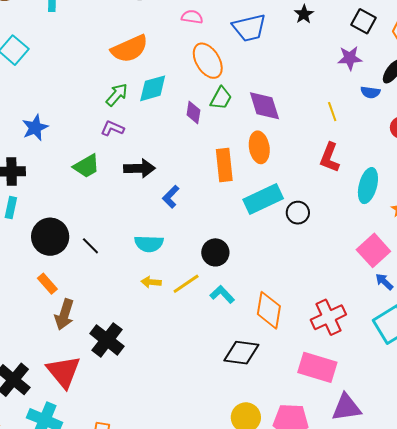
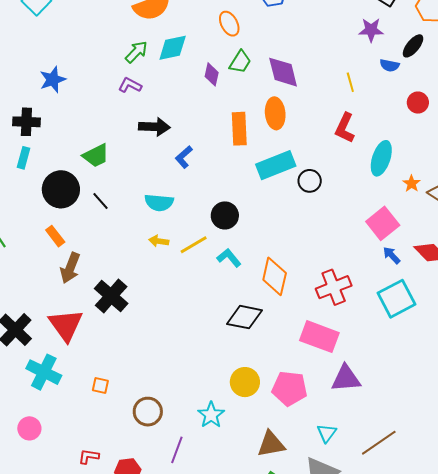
orange ellipse: (208, 61) -> (229, 24), size x0.7
green trapezoid: (86, 166) -> (96, 156), moved

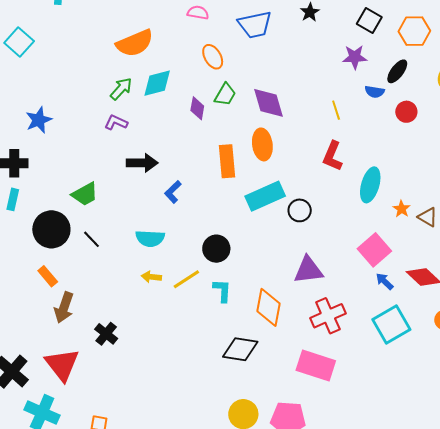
red circle: (418, 103) -> (406, 112), moved
cyan L-shape: (229, 258) -> (222, 291), turned 45
black cross: (111, 296) -> (106, 334), size x0.7
purple triangle: (346, 378) -> (308, 270), moved

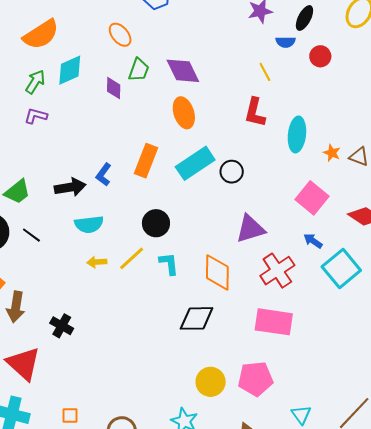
yellow line: (336, 110) -> (265, 72), moved
orange rectangle: (227, 161) -> (146, 161), moved, turned 36
black arrow: (142, 163) -> (70, 187), moved
blue arrow: (385, 281) -> (313, 241), moved

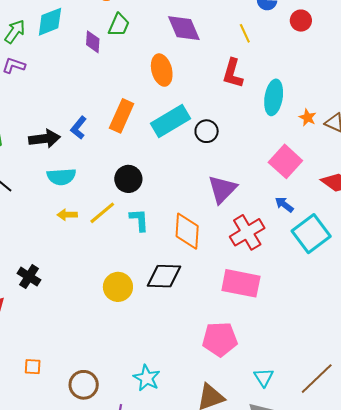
purple diamond: (183, 71) -> (184, 28), moved
purple triangle: (250, 229) -> (222, 189), turned -32
yellow circle: (211, 382) -> (118, 287), moved

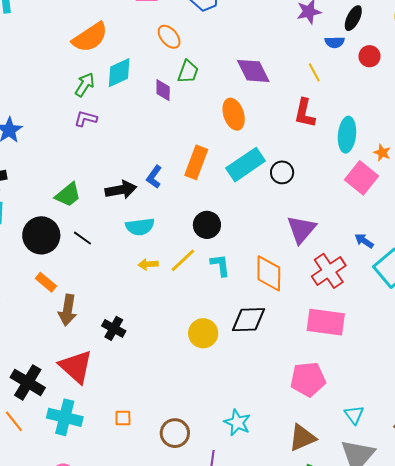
pink square: (285, 161) -> (361, 178), moved

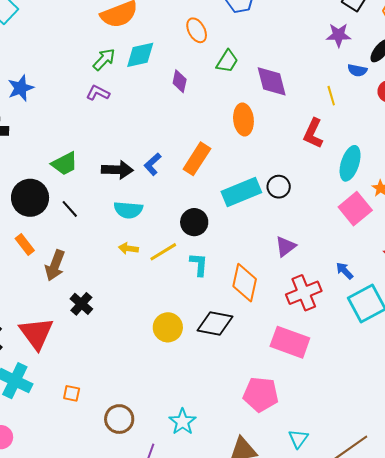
green trapezoid: (188, 72) -> (227, 61), moved
cyan rectangle: (246, 165) -> (241, 192), moved
purple triangle: (301, 229) -> (286, 246), size x0.7
brown arrow: (68, 310) -> (55, 265), moved

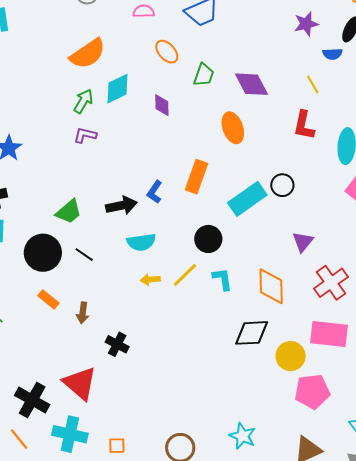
brown arrow: (55, 265) -> (83, 313), size x0.7
yellow circle: (168, 327) -> (291, 356), moved
orange square: (72, 393) -> (117, 446), moved

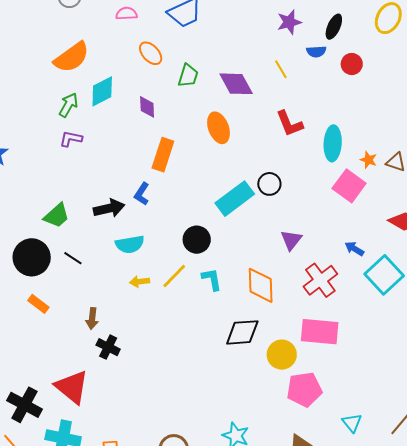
yellow line: (313, 85) -> (281, 69), moved
red L-shape: (304, 125) -> (289, 124), turned -32
orange rectangle: (196, 177) -> (163, 155), moved
brown arrow: (83, 313) -> (92, 319), moved

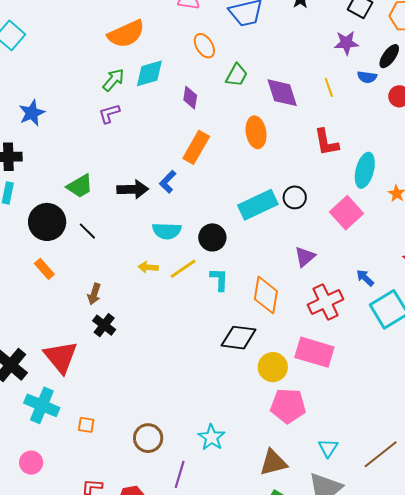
purple L-shape: (71, 139) -> (109, 114), turned -40
pink square: (349, 186) -> (346, 213), moved
cyan semicircle: (130, 244) -> (167, 231), moved

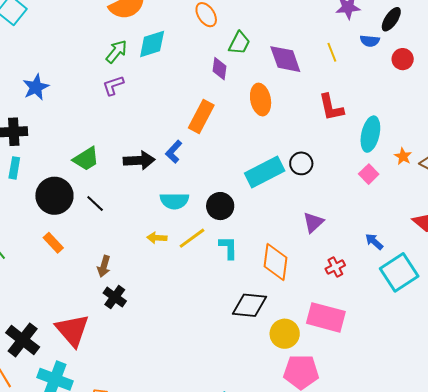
purple diamond: (190, 98) -> (220, 69), moved
pink square: (346, 213) -> (369, 174), moved, size x0.6
red cross: (326, 302) -> (335, 267), size x0.6

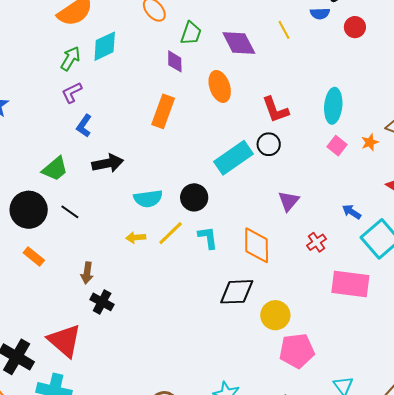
red L-shape: (331, 107) -> (275, 110), moved
blue L-shape: (174, 152) -> (84, 126), moved
orange star: (403, 156) -> (370, 142), moved, turned 30
pink rectangle: (326, 317) -> (350, 284), moved

